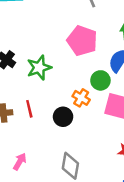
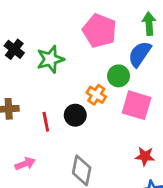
red line: (29, 109) -> (46, 122), moved
pink arrow: (20, 162) -> (25, 164), turned 36

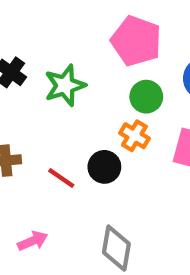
green circle: (119, 76) -> (146, 97), moved
red line: (46, 122) -> (61, 178), turned -42

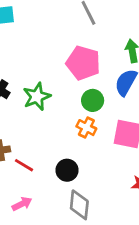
black circle: (104, 167) -> (67, 170), moved
red line: (61, 178) -> (24, 165), moved

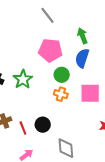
red line: (24, 165) -> (23, 128), turned 48
black circle: (67, 170) -> (43, 125), moved

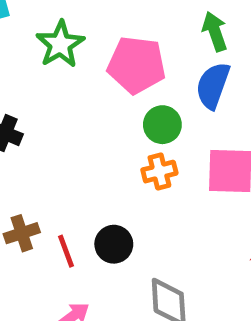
green star: (23, 79) -> (60, 44), moved
orange cross: (61, 94) -> (159, 172), turned -32

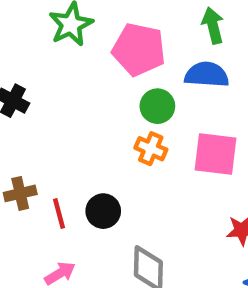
blue semicircle: (213, 86) -> (207, 75), turned 69
orange cross: (159, 172) -> (151, 149), turned 32

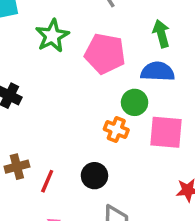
green circle: (157, 106) -> (135, 102), moved
black circle: (103, 211) -> (94, 176), moved
red line: (59, 213) -> (47, 181), turned 40

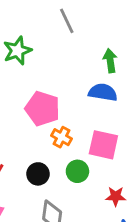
pink pentagon: (105, 54) -> (42, 109), moved
green circle: (135, 102) -> (77, 171), moved

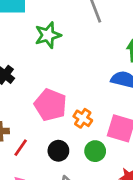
pink pentagon: (42, 109) -> (50, 105), moved

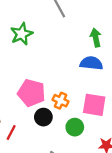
black circle: (58, 151) -> (43, 117), moved

